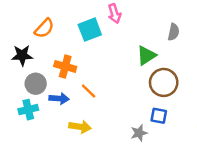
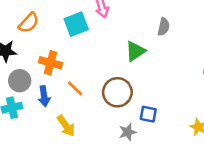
brown circle: (164, 82) -> (117, 92), moved
blue arrow: (59, 98) -> (44, 96), turned 78
yellow arrow: (80, 127) -> (66, 126), turned 45

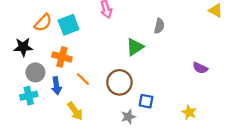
cyan square: (76, 24) -> (69, 25), moved

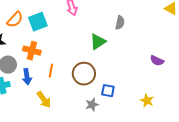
orange line: (83, 79) -> (51, 71), turned 56

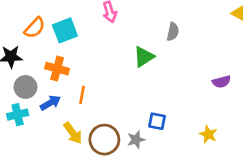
purple semicircle: (157, 61) -> (221, 82), turned -40
brown circle: (84, 74) -> (104, 140), moved
blue arrow: (27, 77) -> (50, 103), turned -112

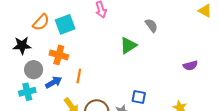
gray semicircle: (173, 32) -> (151, 25), turned -48

